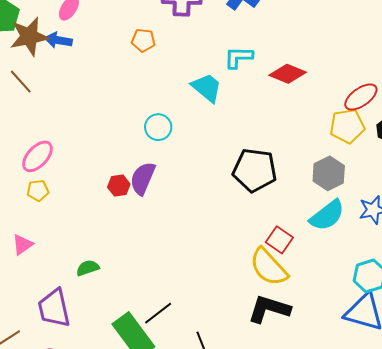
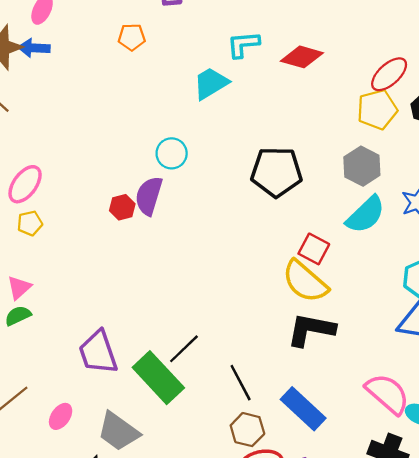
cyan trapezoid: (207, 88) -> (211, 83), turned -64
cyan circle: (158, 127) -> (172, 153), moved
green semicircle: (88, 268) -> (18, 316), moved
purple trapezoid: (54, 308) -> (98, 352), moved

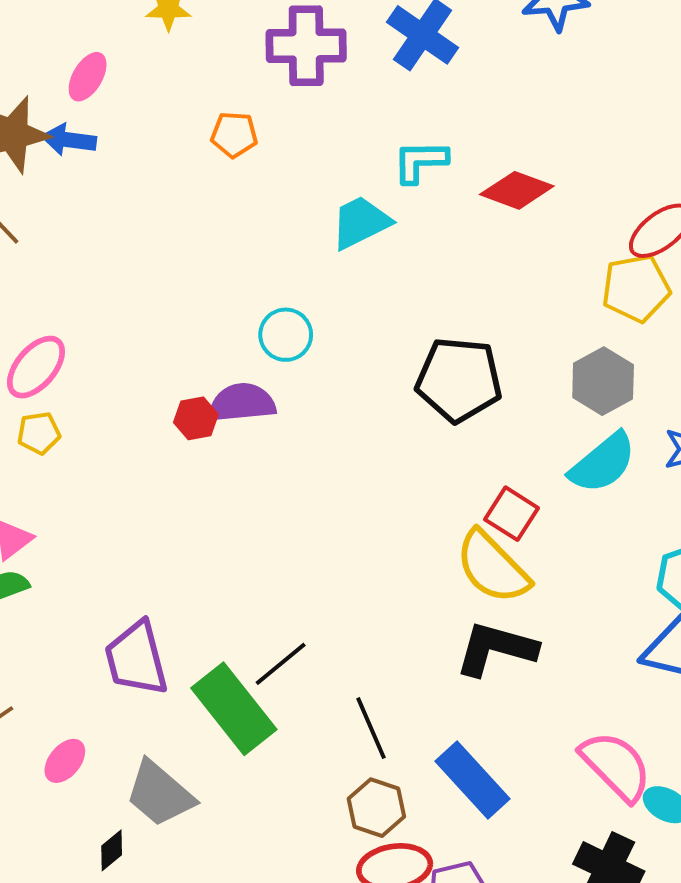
purple semicircle: (149, 196) -> (242, 403), turned 63

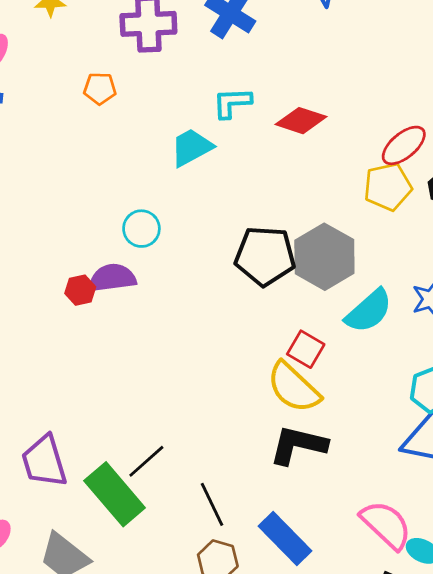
gray hexagon: (603, 381) -> (324, 257), moved, size x1.4

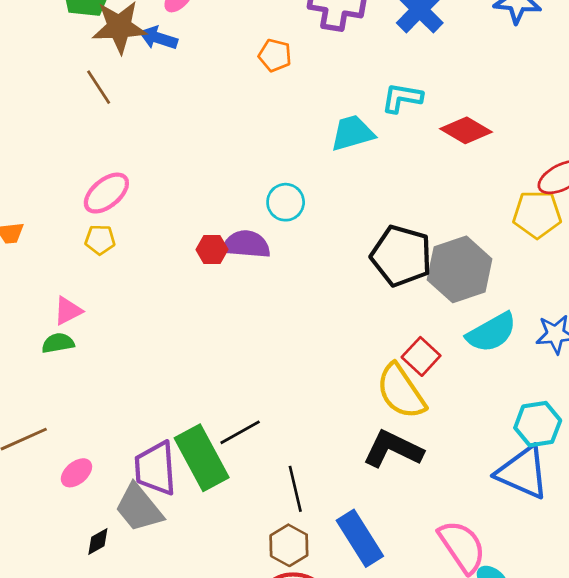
purple trapezoid: (44, 461) -> (155, 468), moved

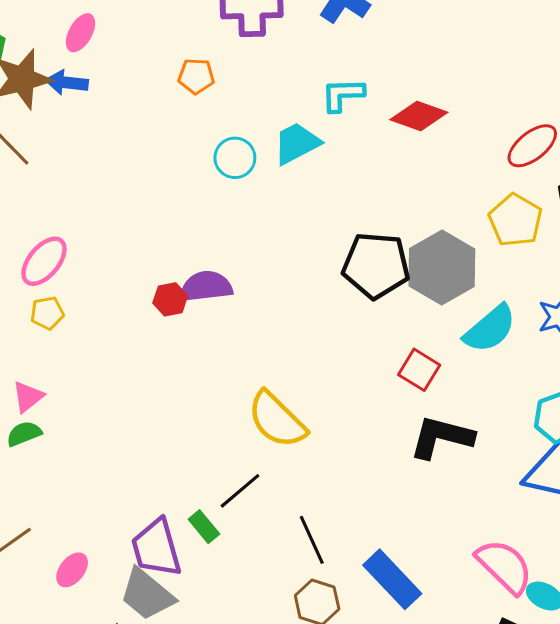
cyan circle: (286, 202) -> (235, 158), moved
yellow pentagon: (537, 214) -> (515, 220), moved, turned -30
yellow semicircle: (401, 391) -> (277, 420), moved
black L-shape: (393, 449) -> (442, 437), moved
green rectangle: (202, 458) -> (204, 527), size x0.5

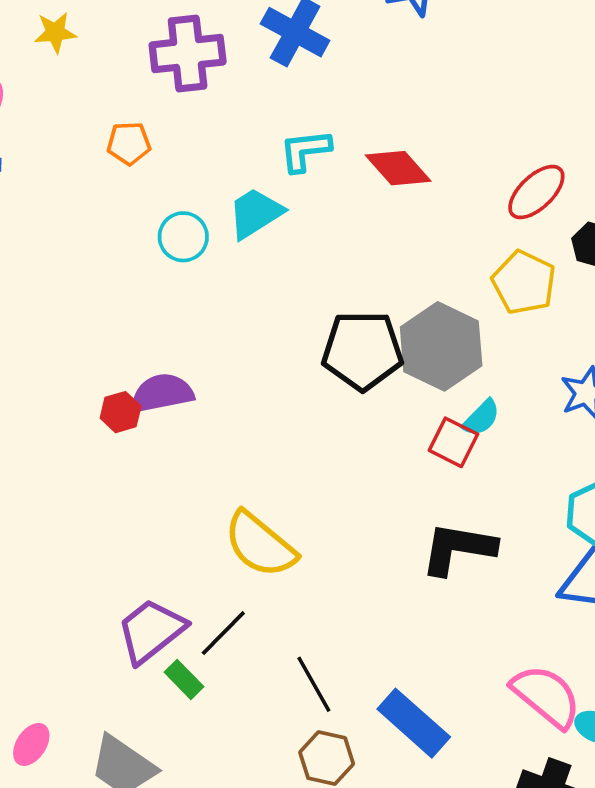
red diamond: (419, 116) -> (398, 168), turned 34
cyan semicircle: (490, 329) -> (481, 418), moved, size x0.6
red square: (419, 370) -> (453, 442), moved
purple trapezoid: (156, 548) -> (151, 631), moved, turned 72

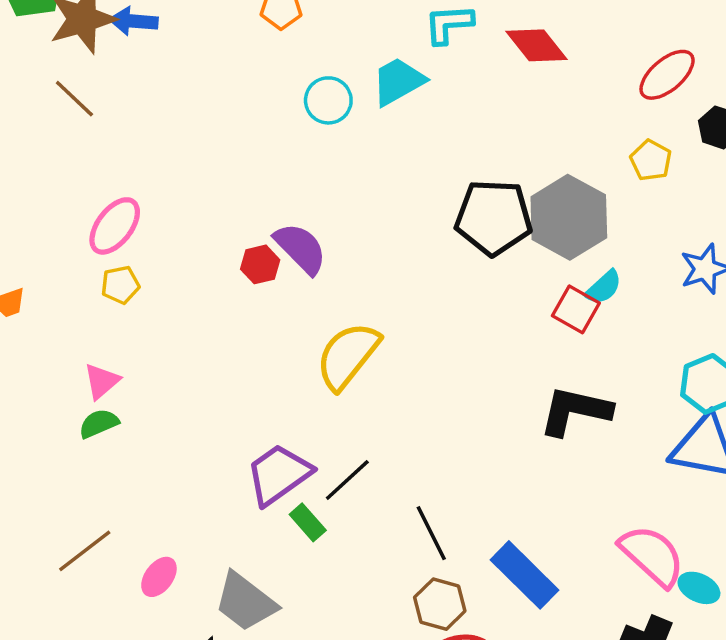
yellow pentagon: (524, 282) -> (651, 160), size x0.7
purple semicircle: (162, 393) -> (301, 248), turned 54
yellow semicircle: (260, 545) -> (348, 356), moved, turned 86

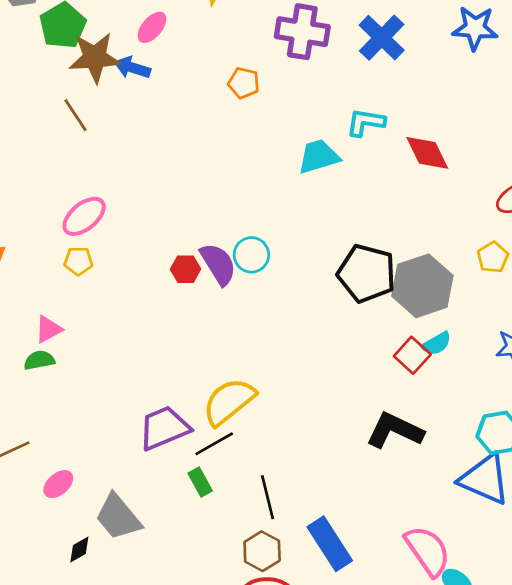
cyan circle: (328, 100) -> (251, 255), moved
yellow semicircle: (348, 356) -> (229, 402), moved
green rectangle: (308, 522) -> (200, 482), moved

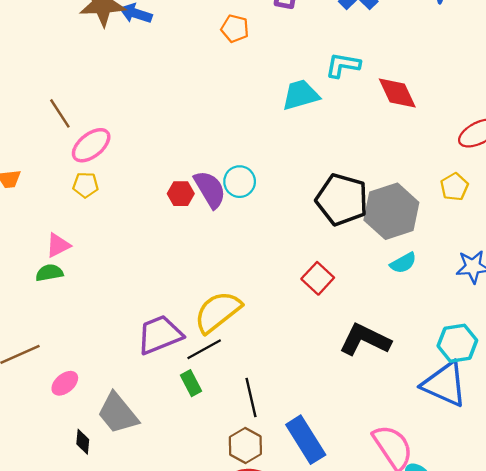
brown line: (76, 115) -> (60, 113), moved
red square: (412, 355) -> (318, 278), moved
black diamond: (79, 549) -> (83, 442), turned -55

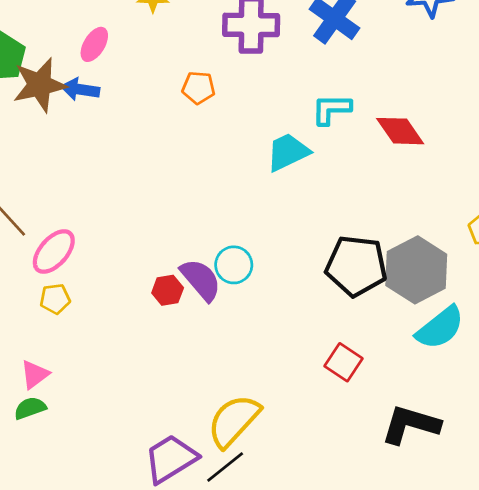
cyan semicircle: (403, 263) -> (440, 328), size x1.6

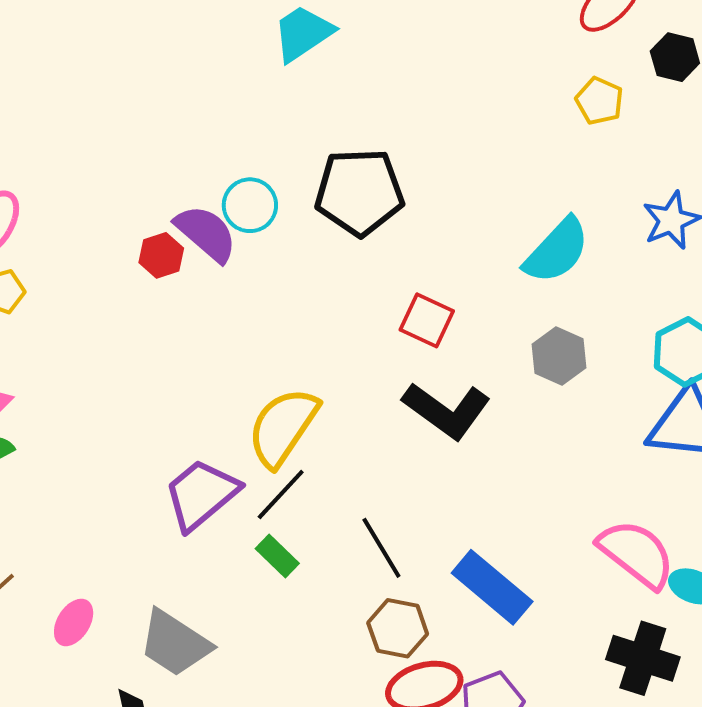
black pentagon: (356, 266) -> (359, 192), moved
gray hexagon: (416, 270) -> (559, 356), moved, size x0.6
black L-shape: (411, 425) -> (447, 410), moved, turned -152

